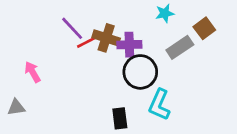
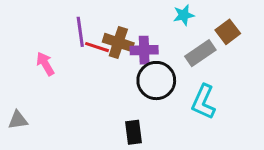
purple line: (72, 28) -> (80, 32), turned 35
red line: (87, 42) -> (97, 47), turned 45
pink arrow: (33, 72) -> (45, 64), moved
cyan L-shape: (159, 105) -> (203, 102), moved

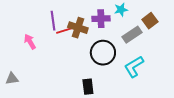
red line: (97, 47) -> (64, 31), turned -35
purple cross: (144, 50) -> (101, 19), moved
cyan L-shape: (203, 102) -> (134, 67), turned 35

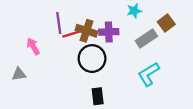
purple cross: (101, 19) -> (109, 32), moved
black circle: (103, 53) -> (92, 59), moved
gray triangle: (12, 79) -> (19, 74), moved

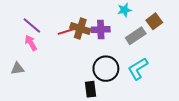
purple line: (59, 23) -> (32, 25), moved, turned -42
black circle: (92, 59) -> (106, 69), moved

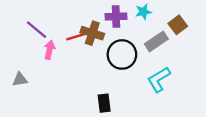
purple cross: (101, 30) -> (116, 16), moved
pink arrow: (31, 43) -> (50, 50), moved, turned 42
black circle: (106, 69) -> (122, 54), moved

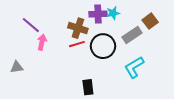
cyan star: (143, 12) -> (113, 13), moved
red line: (76, 37) -> (77, 44), moved

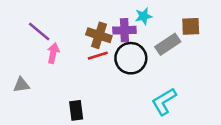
purple cross: (98, 14) -> (124, 30), moved
brown square: (150, 21) -> (191, 26), turned 35
cyan L-shape: (134, 67) -> (164, 101), moved
black rectangle: (88, 87) -> (76, 110), moved

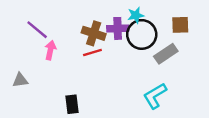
gray rectangle: (168, 44) -> (166, 54), moved
black circle: (131, 58) -> (142, 34), moved

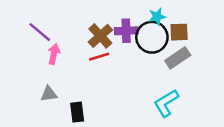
cyan star: (136, 15) -> (157, 17), moved
brown square: (180, 25) -> (179, 32), moved
brown cross: (94, 33) -> (100, 36), turned 30
gray triangle: (20, 80) -> (49, 94), moved

